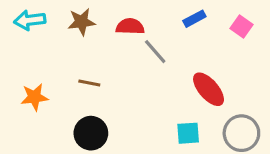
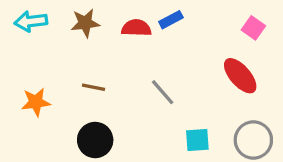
blue rectangle: (194, 19) -> (171, 20), moved
gray line: (155, 52) -> (163, 92), moved
red ellipse: (209, 89) -> (240, 76), moved

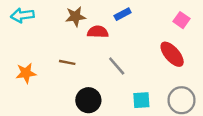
brown star: (85, 23) -> (75, 17), moved
red semicircle: (136, 28) -> (98, 32), moved
black circle: (95, 140) -> (88, 100), moved

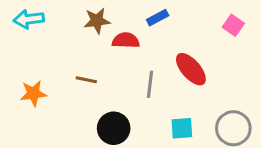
red ellipse: (172, 54) -> (191, 69), moved
gray line: (117, 66) -> (150, 84), turned 48

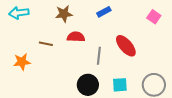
red semicircle: (126, 40) -> (76, 37), moved
brown line: (86, 80) -> (46, 44), moved
black circle: (114, 128) -> (88, 85), moved

